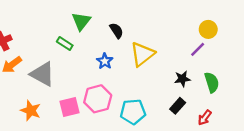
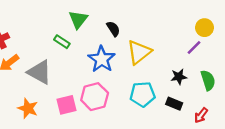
blue star: (105, 61) -> (102, 59), size x1.6
black rectangle: (178, 106) -> (174, 104), turned 70
cyan pentagon: (133, 112) -> (143, 94), moved

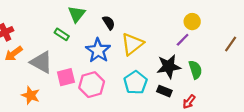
black star: (179, 77) -> (169, 66), size x1.6
cyan pentagon: (143, 94) -> (135, 83), turned -30
pink square: (67, 105) -> (66, 77), moved

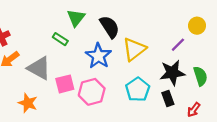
black semicircle: (109, 23) -> (110, 27), size x1.5
purple line: (183, 40) -> (178, 45), moved
black rectangle: (164, 91) -> (168, 98), turned 48

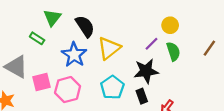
green semicircle: (200, 76) -> (173, 51), moved

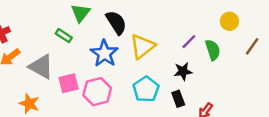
yellow circle: (170, 25) -> (229, 21), moved
black star: (146, 71) -> (183, 71), size x0.7

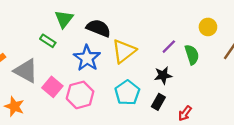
black semicircle: (116, 22) -> (98, 28), turned -35
pink square: (69, 83) -> (52, 87), turned -36
black rectangle: (178, 99) -> (158, 102), turned 49

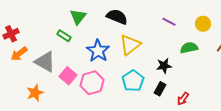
black semicircle: (98, 28) -> (117, 17), moved
purple line: (169, 47) -> (169, 22), moved, turned 72
green semicircle: (192, 55) -> (189, 48), turned -84
orange star: (14, 106) -> (35, 93), turned 30

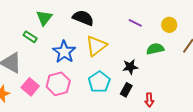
pink square: (68, 76) -> (30, 87), moved
red arrow: (183, 99) -> (149, 100), turned -40

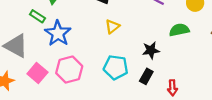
yellow triangle: (96, 46) -> (112, 27), size x0.6
blue star: (64, 52) -> (58, 33), moved
cyan pentagon: (99, 82) -> (116, 67), turned -30

